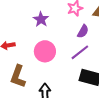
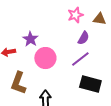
purple star: (41, 19) -> (30, 39), moved

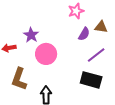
brown triangle: (99, 19) -> (101, 27), moved
purple line: (80, 59) -> (96, 55), moved

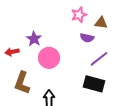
brown triangle: (101, 27) -> (101, 23), moved
purple semicircle: (84, 34) -> (87, 38), turned 72

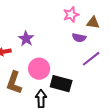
pink circle: (49, 58) -> (39, 69), moved
black rectangle: (94, 84) -> (61, 84), moved

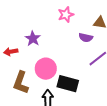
pink star: (71, 15) -> (66, 15), moved

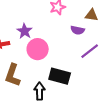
pink circle: (46, 69) -> (38, 49), moved

